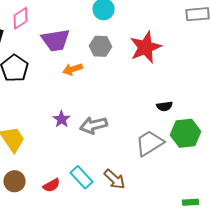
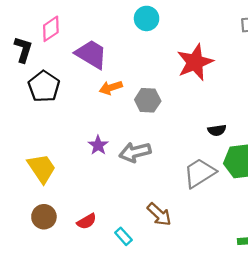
purple trapezoid: (56, 40) -> (91, 54), turned -140
gray hexagon: (101, 46) -> (148, 100), moved
cyan rectangle: (82, 177) -> (123, 236), moved, size x0.7

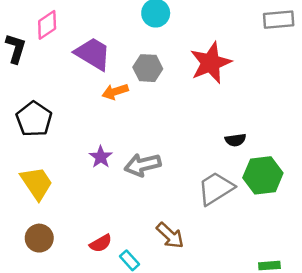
black pentagon: (44, 86) -> (34, 119), moved
gray hexagon: (148, 100) -> (148, 68), moved
red semicircle: (87, 221) -> (101, 243), moved

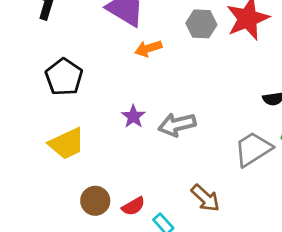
gray hexagon: (148, 68) -> (201, 24), moved
yellow trapezoid: (37, 183) -> (67, 144), turned 99
brown circle: (39, 238) -> (95, 201), moved

